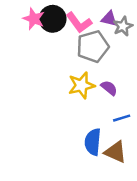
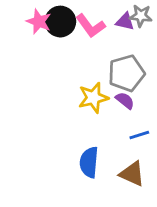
gray star: (123, 26) -> (141, 16), moved, turned 30
gray pentagon: (93, 46) -> (126, 73), moved
blue semicircle: (93, 142) -> (89, 162), moved

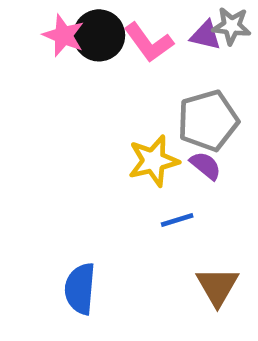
blue line: (139, 135) -> (177, 220), moved
blue semicircle: (89, 162) -> (80, 289), moved
brown triangle: (132, 174) -> (217, 286), turned 36

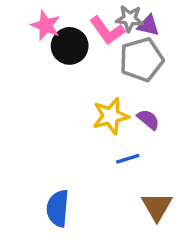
gray star: (232, 26) -> (129, 19), moved
black circle: (99, 35) -> (70, 46), moved
gray pentagon: (208, 121) -> (141, 60), moved

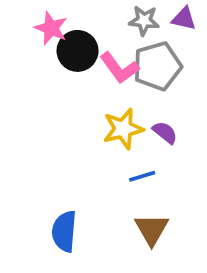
purple triangle: (148, 25) -> (184, 19), moved
pink L-shape: (107, 31) -> (119, 68), moved
brown triangle: (157, 207) -> (152, 229), moved

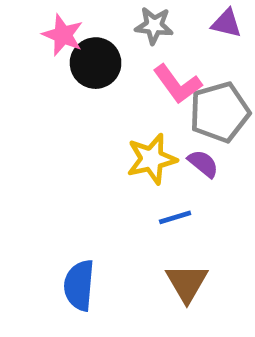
gray star: (144, 21) -> (154, 26), moved
gray pentagon: (157, 66) -> (220, 112), moved
pink L-shape: (119, 68) -> (177, 84), moved

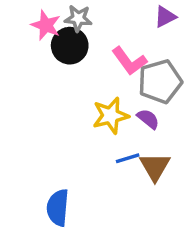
purple triangle: (227, 23) -> (165, 17), turned -40
gray star: (154, 26) -> (78, 18), moved
brown triangle: (187, 283) -> (155, 167), moved

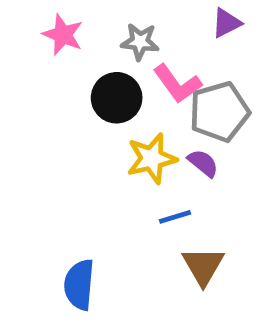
gray star: (78, 18) -> (140, 42), moved
black circle: (70, 46) -> (117, 98), moved
brown triangle: (155, 167) -> (203, 266), moved

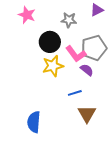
gray star: (140, 42) -> (69, 20), moved
pink L-shape: (177, 84) -> (76, 54), moved
yellow star: (152, 158) -> (53, 66), moved

